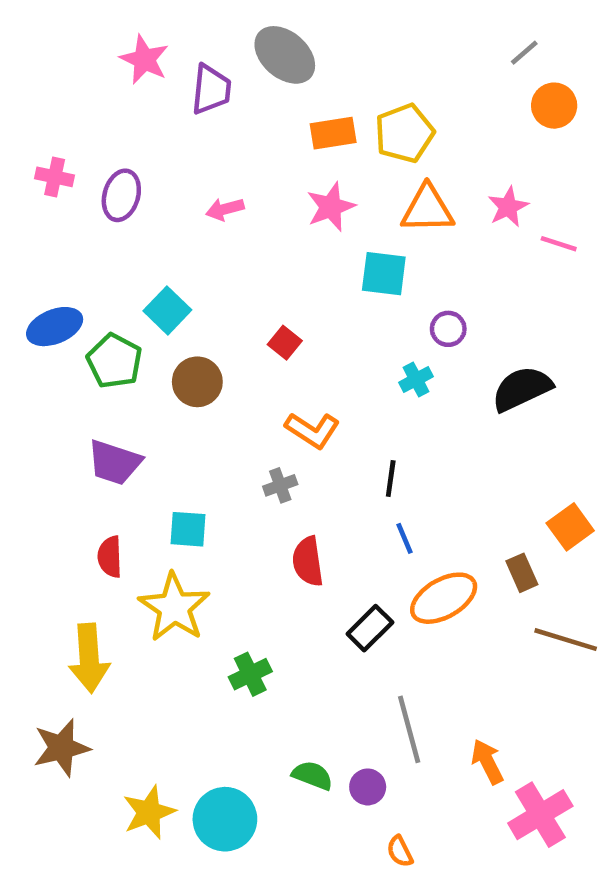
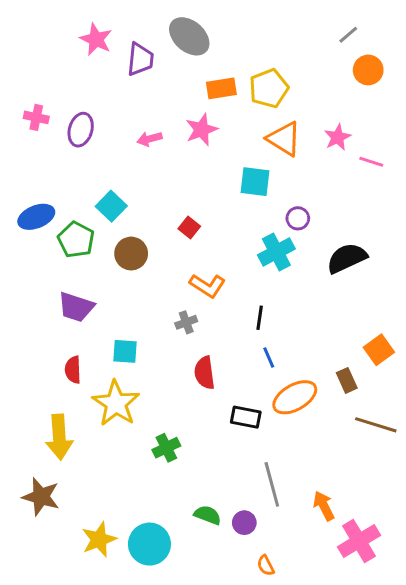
pink star: (331, 207) -> (201, 130), moved
orange triangle: (428, 209) -> (284, 139), turned 33
cyan cross: (416, 379) -> (276, 252), size x1.6
black rectangle: (370, 628) -> (246, 417), turned 56
brown star: (61, 748) -> (41, 497), turned 30

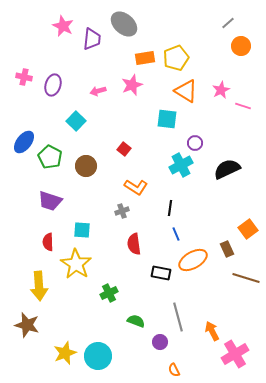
cyan square: (111, 206) -> (76, 121), moved
blue ellipse: (36, 217) -> (24, 142), turned -30
green semicircle: (208, 515) -> (136, 321), moved

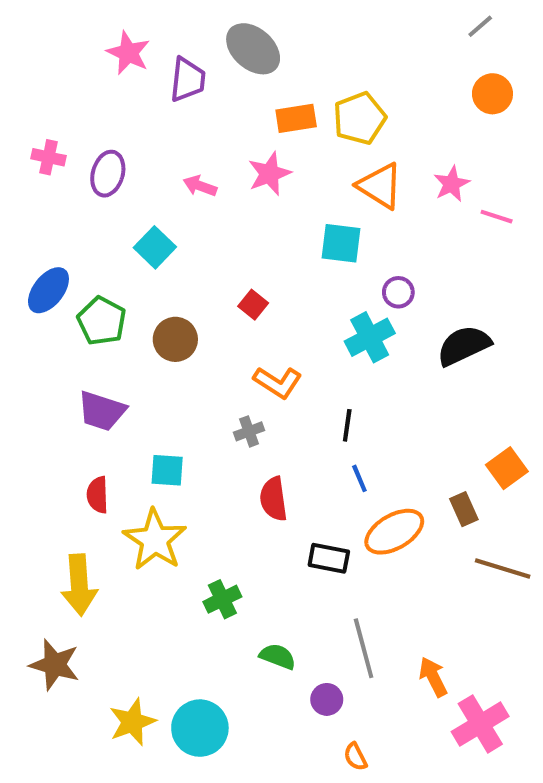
gray line: (228, 23) -> (480, 26), moved
pink arrow: (98, 91) -> (200, 186), turned 35

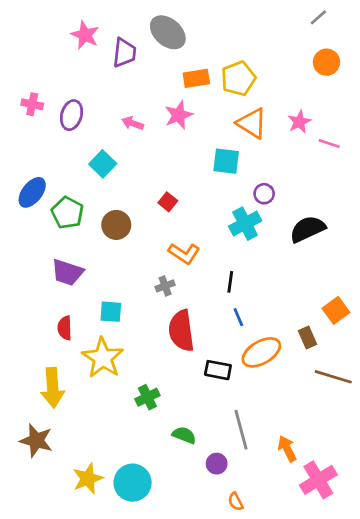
red semicircle: (274, 499) -> (181, 331), size x1.4

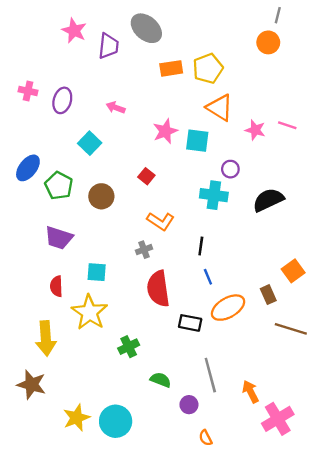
gray line: (318, 17) -> (278, 15), turned -35
orange circle: (326, 62) -> (268, 42), moved
pink star: (179, 115) -> (165, 131), moved
pink star: (299, 122) -> (255, 130), moved, turned -30
cyan cross: (245, 224) -> (214, 195), turned 36

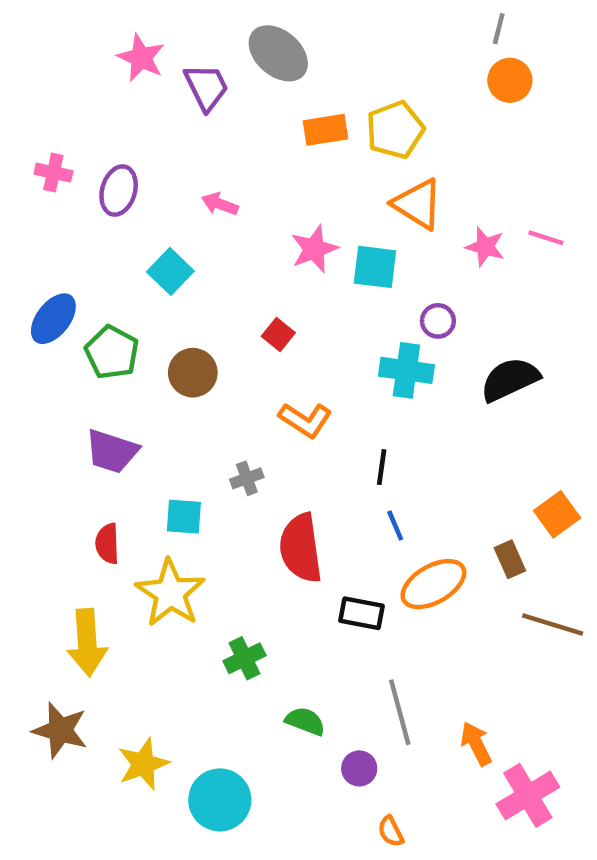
gray line: (278, 15) -> (499, 29), moved
purple trapezoid: (108, 46) -> (206, 87), turned -32
gray cross: (144, 250) -> (247, 478), moved
yellow star: (77, 418) -> (143, 764), moved

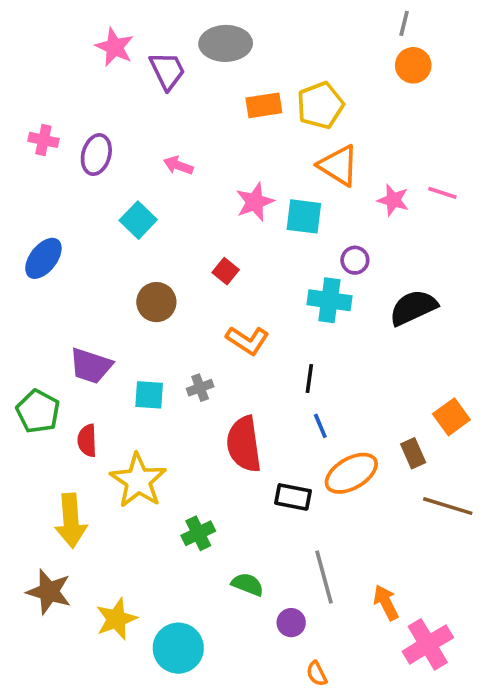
gray ellipse: (278, 53) -> (226, 43), turned -42
green pentagon: (112, 352) -> (38, 411), moved
cyan square: (184, 517) -> (149, 395), moved

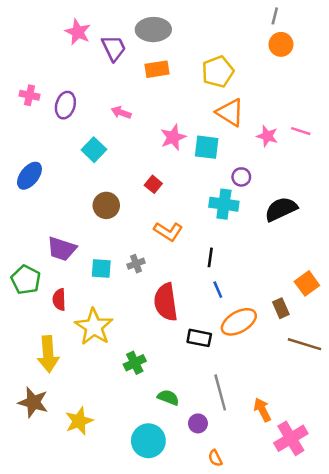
orange rectangle: (264, 105) -> (157, 69), moved
cyan circle: (178, 648) -> (148, 441), moved

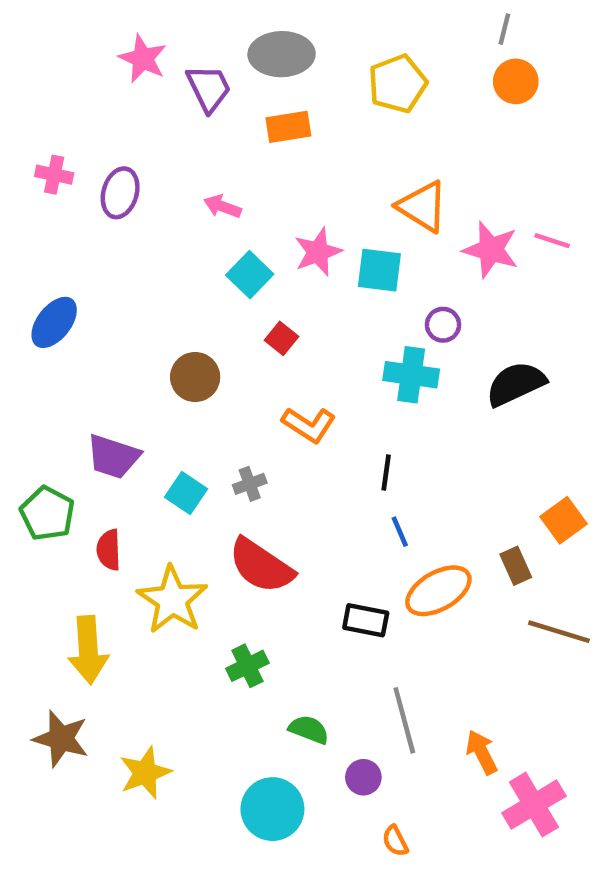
yellow pentagon: (218, 72) -> (398, 84), moved
pink star: (267, 136) -> (491, 250), size x1.4
cyan square: (94, 150) -> (250, 275), moved
cyan square: (101, 269) -> (186, 493), turned 30
red semicircle: (166, 302) -> (261, 566), moved, turned -48

